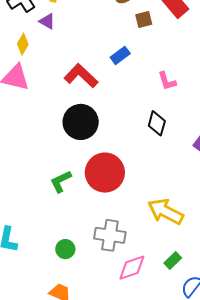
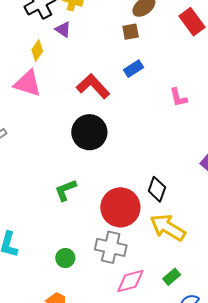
brown square: (144, 20) -> (131, 32), moved
black diamond: (157, 123) -> (157, 189), moved
red circle: (105, 173) -> (120, 207), moved

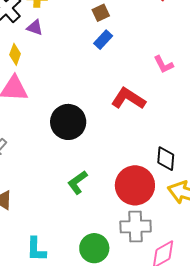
blue rectangle: (133, 69) -> (103, 40), moved
red L-shape: (93, 86) -> (128, 99), moved
black circle: (89, 132) -> (68, 122), moved
green circle: (65, 258) -> (94, 248), size x1.5

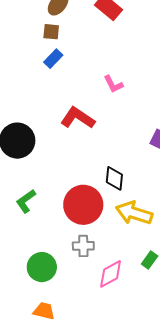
brown square: (101, 13) -> (51, 32), turned 30
gray cross: (136, 226) -> (83, 246), size x0.7

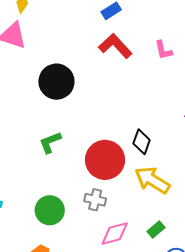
red L-shape: (78, 118) -> (115, 46), moved

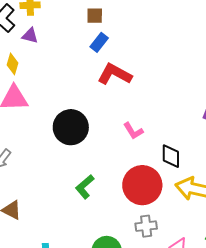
pink L-shape: (163, 50) -> (133, 131), moved

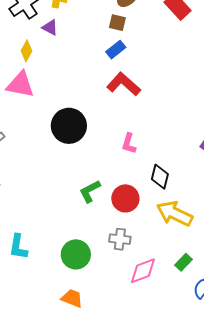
pink L-shape: (133, 131) -> (129, 144), turned 35
red circle: (142, 185) -> (125, 198), size x0.7
green L-shape: (85, 187) -> (90, 191), moved

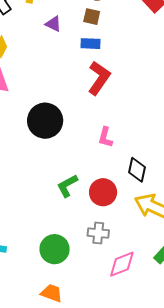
purple triangle: (50, 27) -> (53, 24), moved
blue rectangle: (116, 50) -> (91, 44), turned 42
red L-shape: (124, 84) -> (99, 78), turned 84

